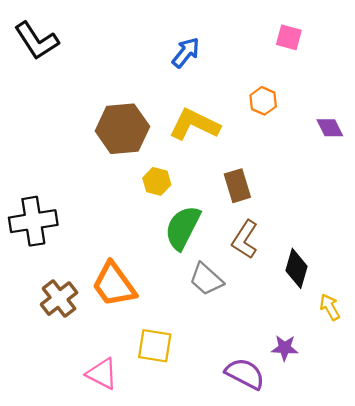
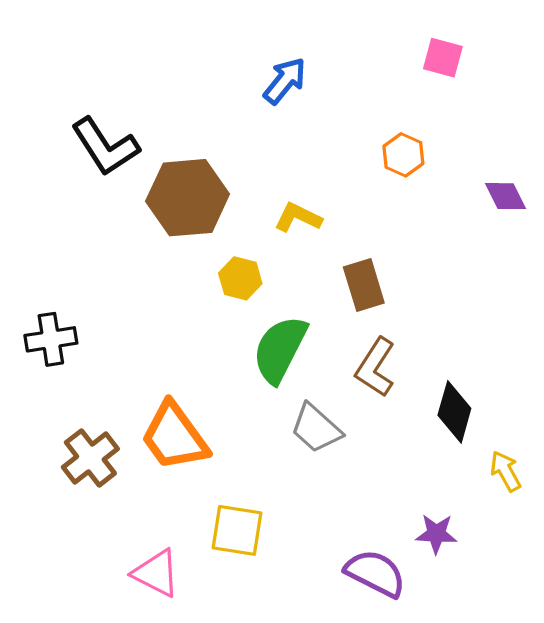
black L-shape: (36, 41) -> (105, 147), moved
yellow L-shape: (194, 124) -> (298, 217), moved, size x0.6
black cross: (33, 221) -> (51, 339), size x0.7

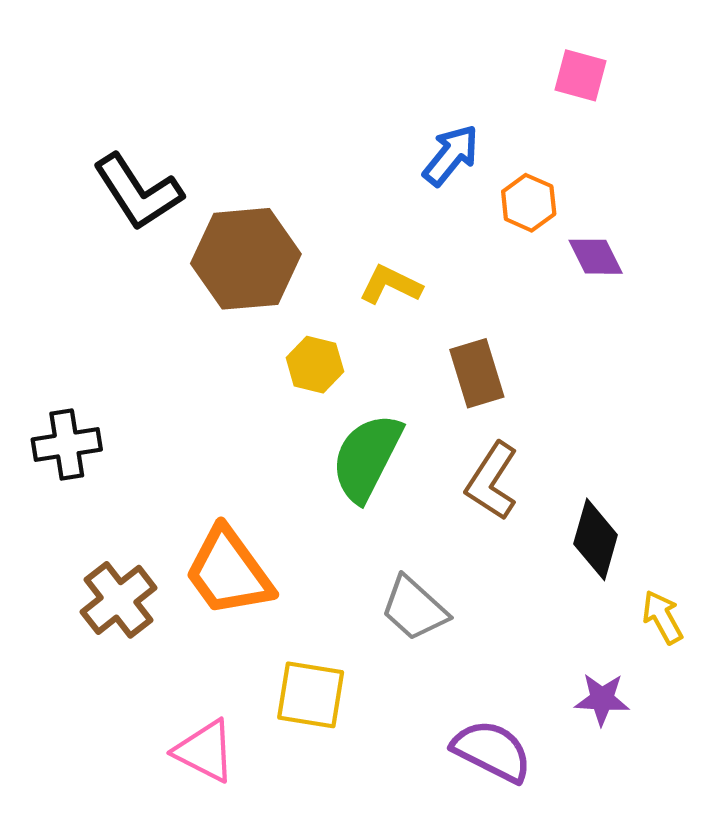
blue arrow: (285, 81) -> (451, 155), moved
purple diamond: (506, 196) -> (596, 257), moved
gray trapezoid: (316, 428) -> (414, 609), moved
purple star: (436, 534) -> (602, 699), moved

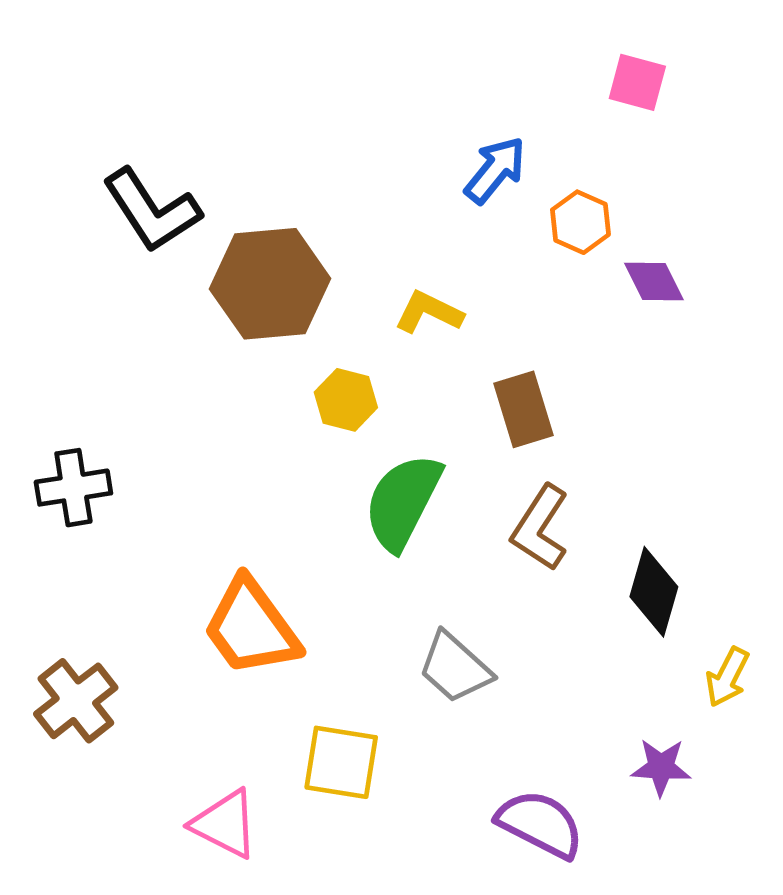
brown cross: (119, 600) -> (76, 701), moved
yellow arrow: (662, 617) -> (727, 677), turned -124

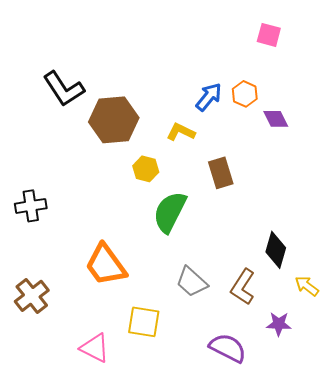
blue arrow: (495, 170) -> (209, 97), moved
brown L-shape: (540, 528) -> (243, 287), moved
yellow arrow: (727, 677) -> (307, 286), turned 100

